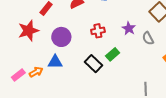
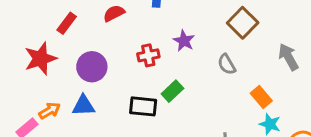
purple star: (129, 28) -> (184, 41), moved
black rectangle: (93, 64) -> (143, 106), turned -36
orange arrow: (36, 72) -> (50, 111), moved

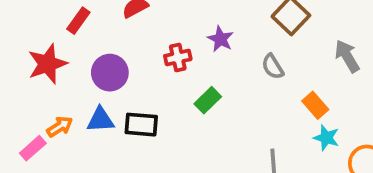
black rectangle: (143, 106) -> (141, 125), moved

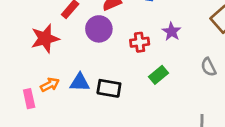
gray semicircle: (273, 67) -> (208, 67), moved
purple circle: (110, 73) -> (99, 29), moved
pink rectangle: (33, 148) -> (29, 99), turned -66

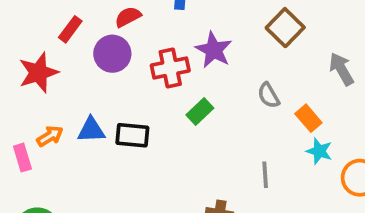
purple star: (172, 32) -> (214, 50), size x1.4
red cross: (140, 42) -> (170, 68), size x1.4

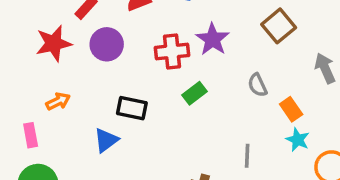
purple circle: (112, 54) -> (107, 44), moved
blue triangle: (91, 130) -> (106, 140), moved, turned -40
pink rectangle: (22, 158) -> (31, 135), moved

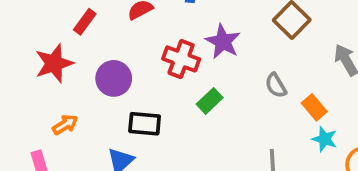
purple circle: (107, 44) -> (114, 78), moved
red cross: (172, 51) -> (181, 59), turned 32

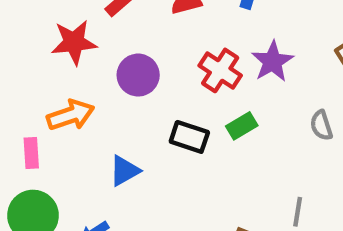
black rectangle: (145, 124) -> (189, 137), moved
orange arrow: (65, 125) -> (71, 115), size x1.5

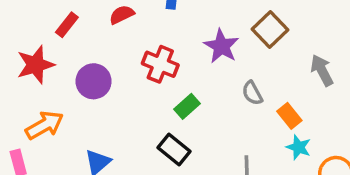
purple star: (272, 62) -> (221, 46), moved
black rectangle: (189, 137) -> (174, 149), moved, turned 32

